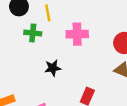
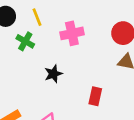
green cross: (33, 33) -> (25, 41), turned 35

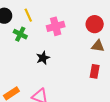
red rectangle: (95, 96) -> (95, 71), moved

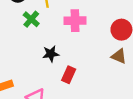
red rectangle: (95, 71) -> (69, 75), moved

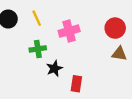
green cross: (31, 19) -> (38, 49), moved, turned -35

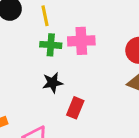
green cross: (38, 49) -> (51, 45), moved

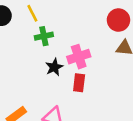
pink cross: (81, 41) -> (79, 57), moved

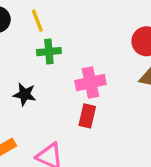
black star: (54, 67) -> (25, 94), moved, turned 30

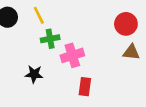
pink cross: (90, 83) -> (72, 55), moved

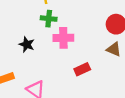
red rectangle: (85, 87) -> (82, 69), moved, turned 42

